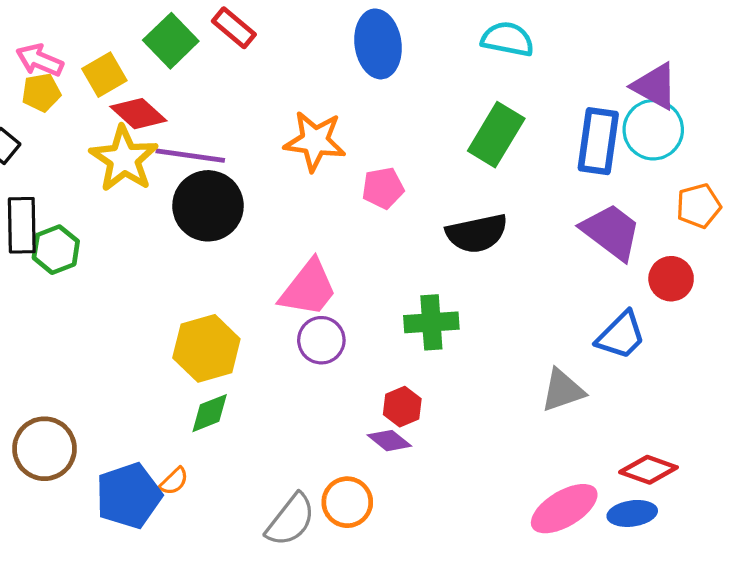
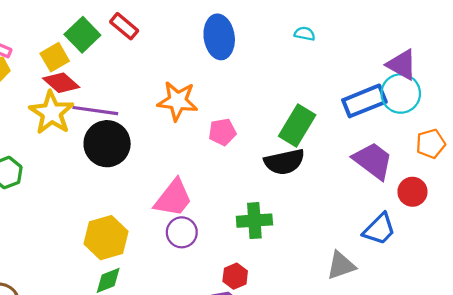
cyan semicircle: (508, 39) -> (305, 34), size x0.6
yellow square: (104, 75) -> (55, 57), moved
green rectangle: (496, 135) -> (297, 126), moved
blue rectangle: (598, 141) -> (364, 101), turned 60

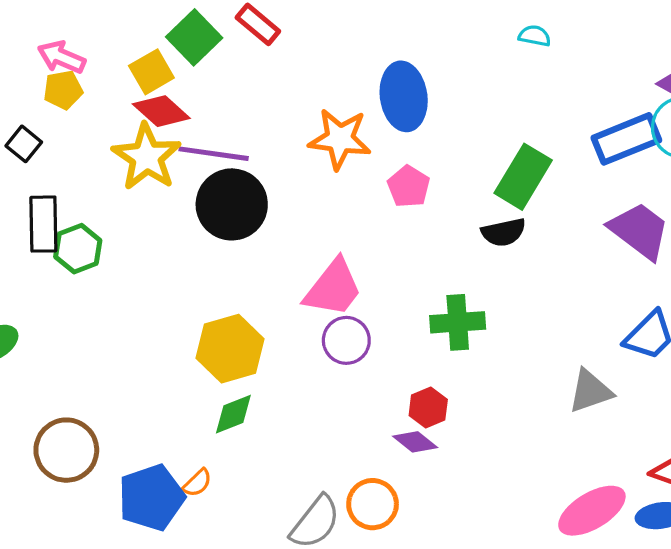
blue ellipse: (219, 37) -> (404, 96), moved
pink pentagon: (222, 132) -> (409, 186), turned -30
black semicircle: (284, 162) -> (504, 232), size x0.7

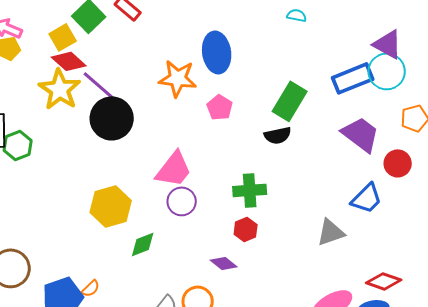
purple line: (214, 154) -> (101, 87), turned 33
red hexagon: (428, 408) -> (246, 229), moved
green diamond: (233, 414) -> (143, 244), moved

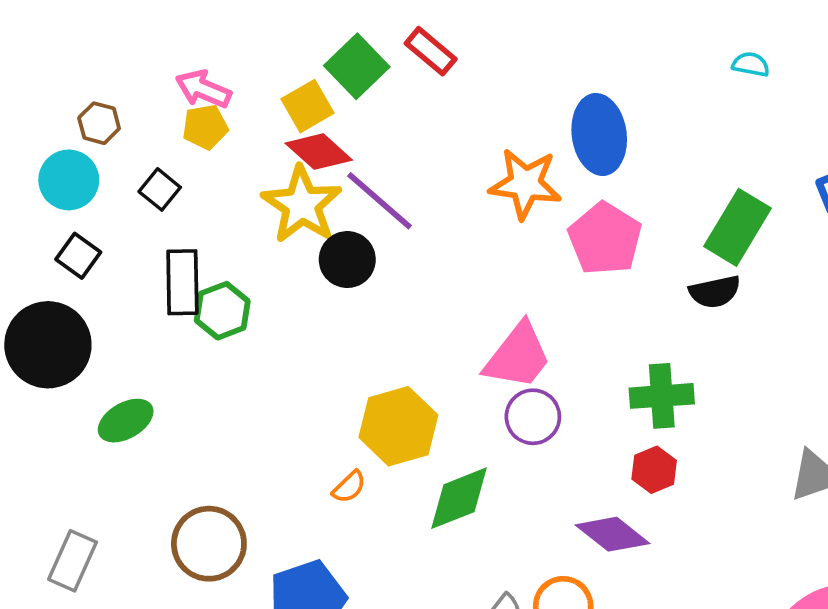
pink pentagon: (220, 107) -> (605, 239), size x1.5
black circle: (112, 118) -> (347, 260), moved, size x0.7
green diamond: (143, 244) -> (459, 498), size x1.4
purple diamond: (224, 263) -> (612, 534), size x1.4
orange semicircle: (91, 288) -> (349, 487), moved

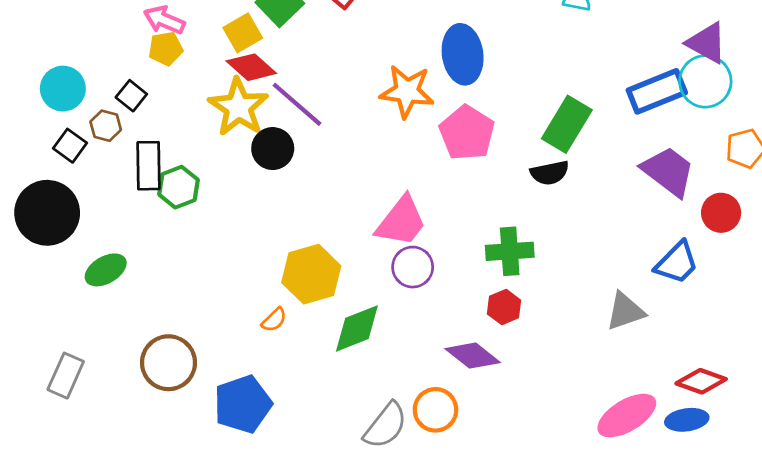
brown hexagon: (99, 123) -> (106, 126), moved

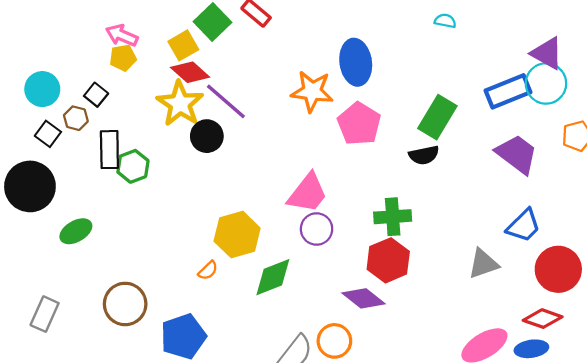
red circle: (721, 213) -> (558, 269), moved, size x1.5
red hexagon: (504, 307) -> (388, 260), size x1.6

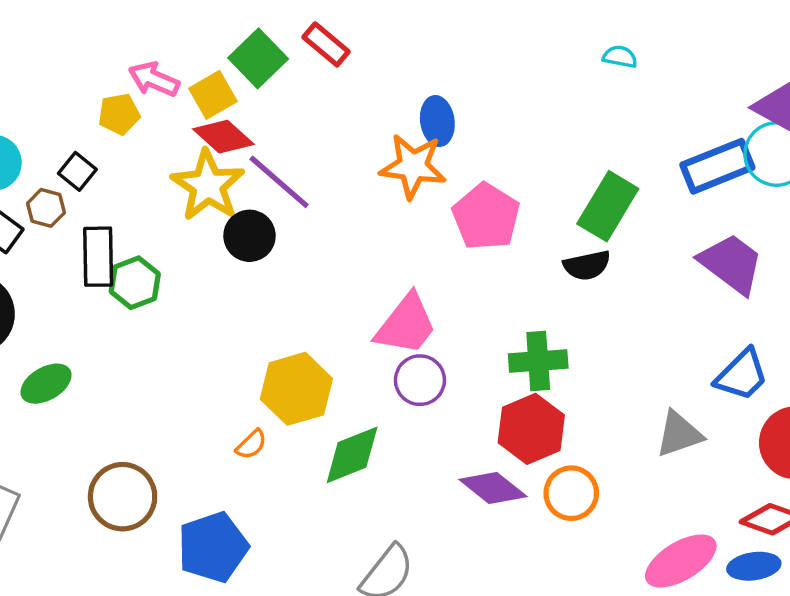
pink arrow: (122, 35) -> (154, 79), moved
blue ellipse: (356, 62) -> (437, 121), moved, size x0.7
orange circle: (334, 341) -> (571, 493), moved

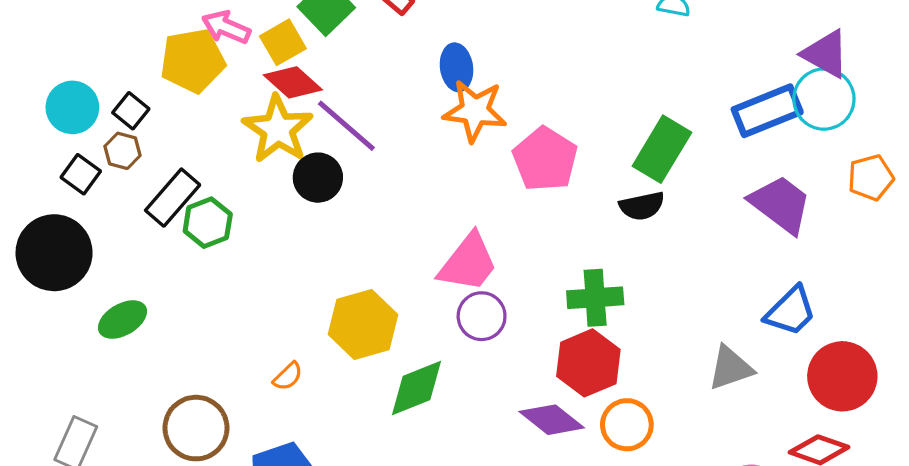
yellow pentagon: (119, 114) -> (193, 61), size x1.6
blue ellipse: (437, 121) -> (457, 67), moved
black square: (77, 171) -> (131, 111), moved
black rectangle: (98, 257) -> (173, 198), turned 42
orange semicircle: (251, 444) -> (288, 376), moved

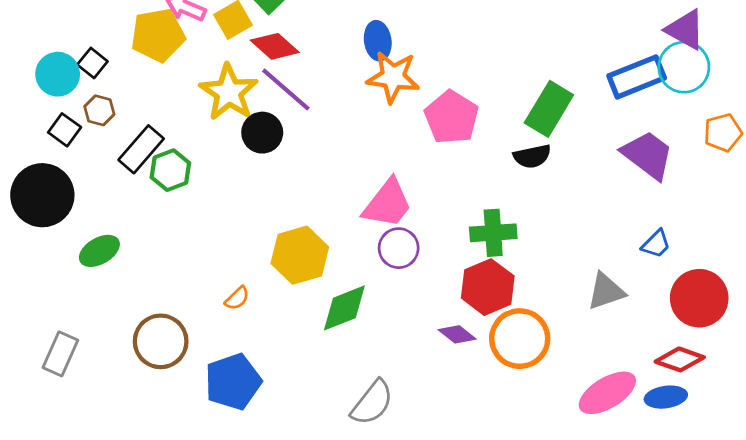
red diamond: (293, 82) -> (275, 46), moved
black square: (131, 111) -> (92, 63), moved
blue trapezoid: (791, 311) -> (656, 244), size x0.7
purple diamond: (552, 420) -> (457, 334), size x0.7
orange circle: (627, 425) -> (520, 339), size x1.4

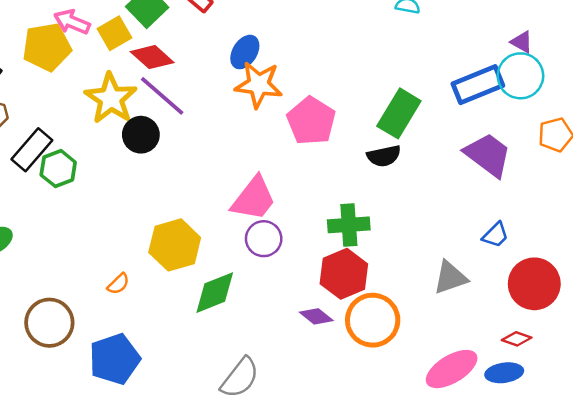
purple triangle: (685, 30) -> (522, 42), size x0.6
blue ellipse: (378, 41) -> (245, 52), turned 40
red diamond: (680, 359) -> (517, 339), size x0.7

